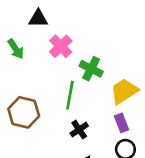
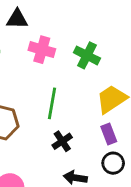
pink cross: (61, 46) -> (42, 50), turned -30
green cross: (91, 69) -> (87, 55), moved

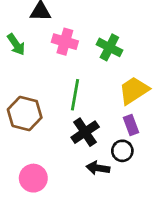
black cross: (62, 141) -> (85, 132), size x1.4
black circle: (113, 163) -> (122, 151), moved

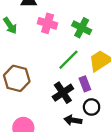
green line: (75, 95) -> (68, 60), moved, turned 35
purple rectangle: (131, 125) -> (85, 84), moved

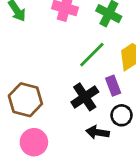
brown hexagon: (17, 78) -> (25, 100), moved

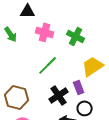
green line: (92, 55) -> (48, 65), moved

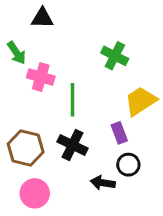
pink cross: (45, 32) -> (41, 77), moved
green line: (48, 65) -> (72, 100), turned -45
black cross: (59, 95) -> (72, 145), moved, turned -30

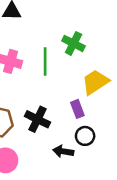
green line: (72, 100) -> (45, 61), moved

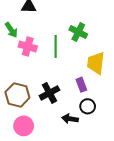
yellow trapezoid: (95, 82) -> (96, 63), turned -50
black cross: (37, 119) -> (49, 93), turned 36

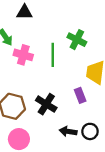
black cross: (49, 93) -> (46, 104), turned -30
black circle: (88, 106) -> (90, 131), moved

